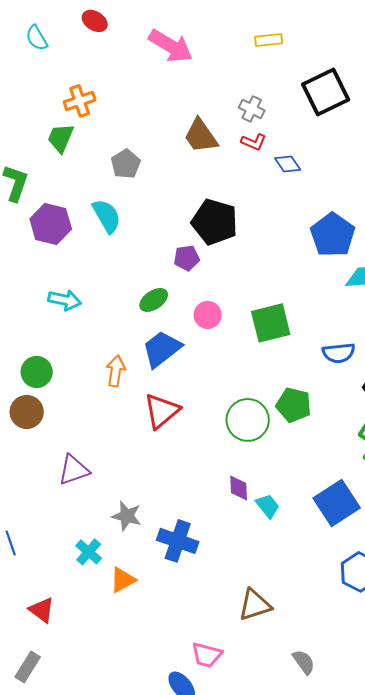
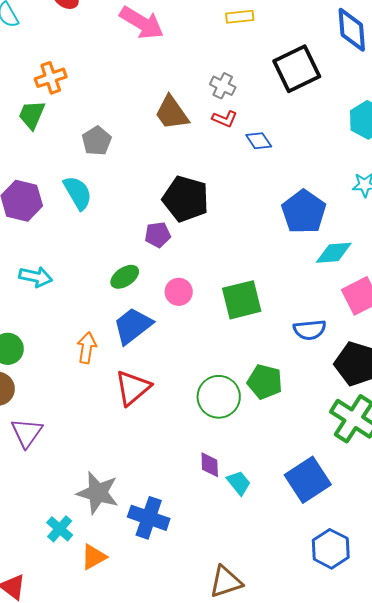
purple triangle: (74, 470) -> (27, 433), moved, turned -36
gray star: (127, 516) -> (98, 493), size x1.4

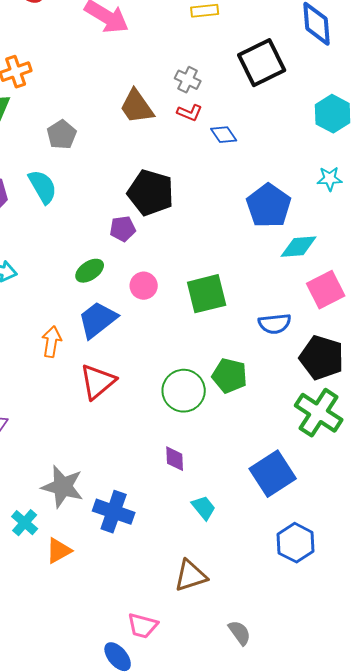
cyan trapezoid: (239, 483) -> (204, 508), moved

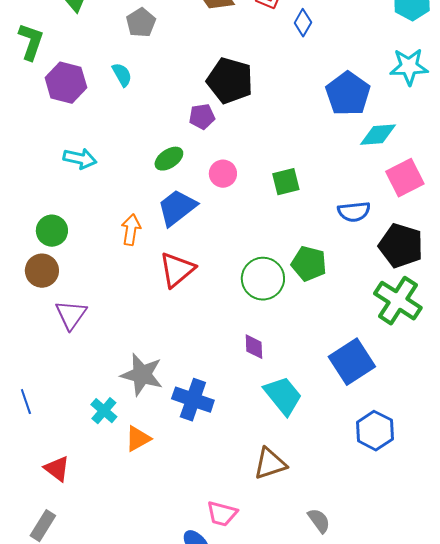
blue diamond: (224, 135) -> (303, 23), turned 64
cyan star: (330, 179) -> (409, 67), size x1.5
cyan semicircle: (43, 187) -> (122, 75), size x0.7
green square: (207, 294) -> (286, 182), size x0.7
cyan trapezoid: (204, 508) -> (283, 396), size x1.6

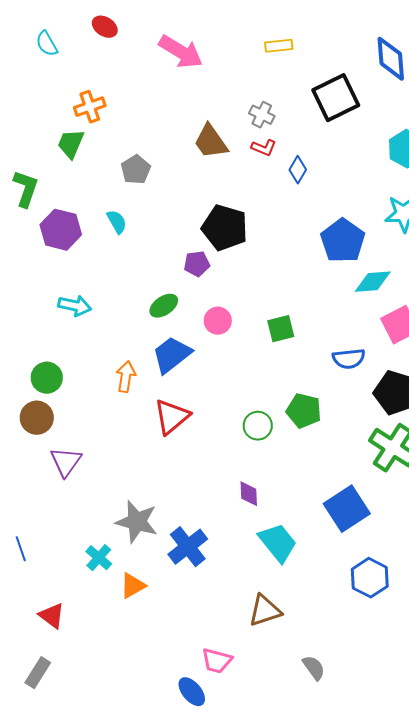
green circle: (263, 279) -> (258, 426), size x0.7
blue cross: (193, 400) -> (188, 547), turned 33

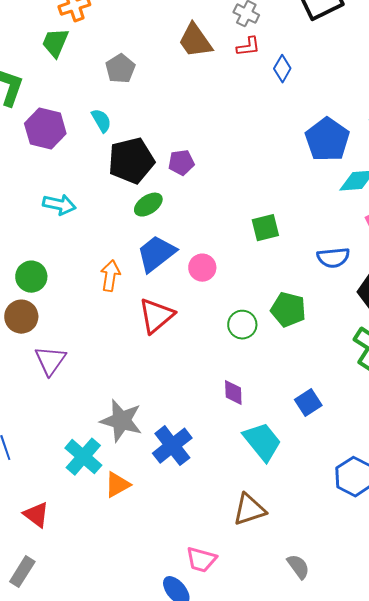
red L-shape: (264, 148) -> (248, 47), turned -30
black pentagon: (225, 228) -> (131, 161), moved, turned -30
pink circle: (218, 321) -> (202, 268), moved
blue square: (347, 509) -> (308, 403), moved, size x0.6
cyan cross: (99, 558) -> (83, 457), size x1.4

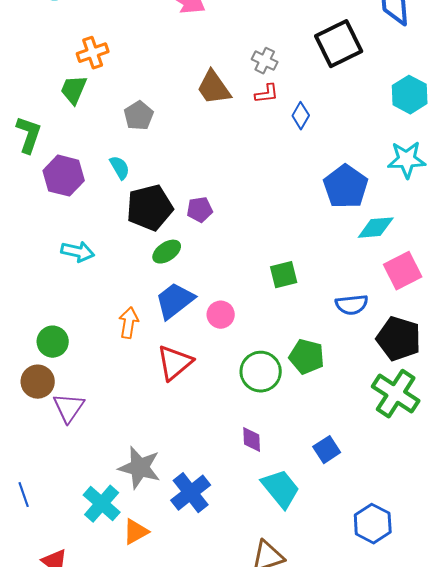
green circle: (31, 277) -> (53, 342), moved
brown circle: (21, 317) -> (38, 382), moved
green circle: (242, 325) -> (261, 372), size x1.4

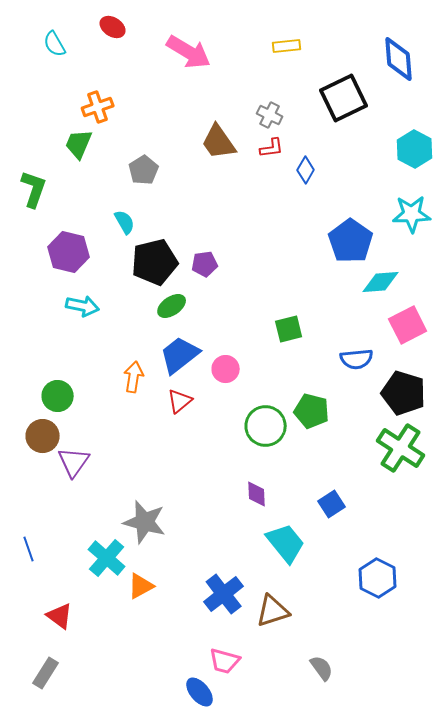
purple hexagon: (64, 176) -> (69, 252), moved
red triangle: (175, 363) -> (180, 401), moved, size x0.7
blue cross: (191, 493) -> (224, 594), moved

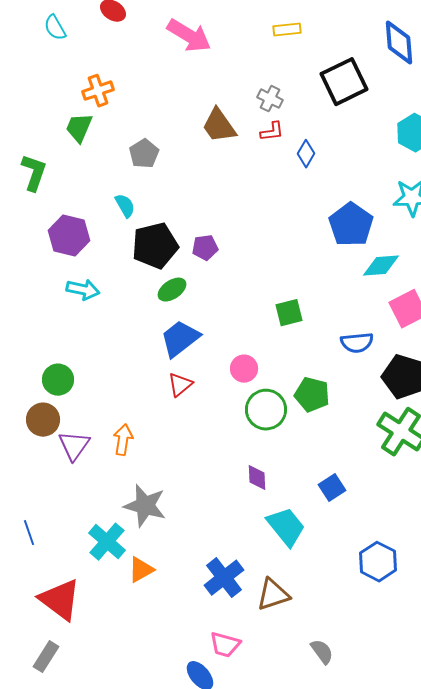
pink circle: (226, 369) -> (244, 369), moved
orange arrow: (134, 377) -> (123, 440), moved
red triangle: (60, 616) -> (60, 600), size x1.6

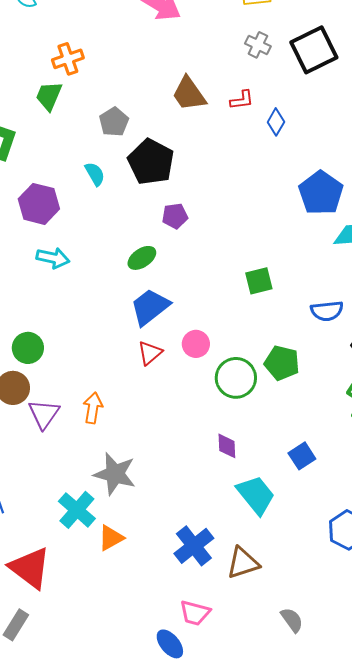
gray cross: (270, 99) -> (258, 45), moved
black pentagon: (155, 246) -> (151, 162), moved, turned -30
pink circle: (244, 369) -> (196, 344), moved

